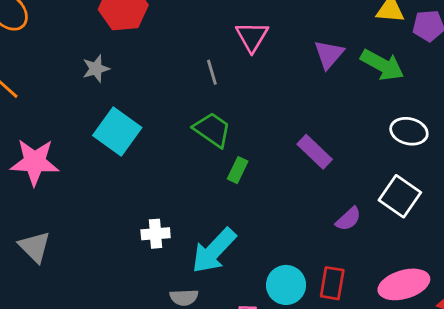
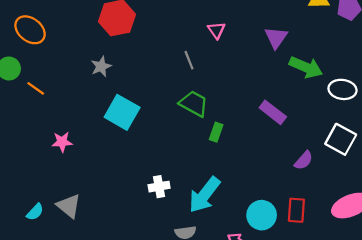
pink triangle: (252, 37) -> (216, 30), size x0.7
green arrow: (382, 65) -> (306, 67), moved
pink star: (35, 162) -> (62, 142), size x0.6

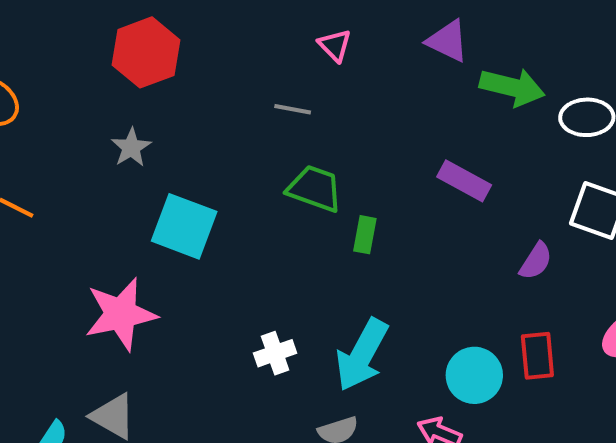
purple triangle: (276, 38) -> (448, 41), turned -30
gray line: (189, 60) -> (293, 109), turned -48
pink star: (62, 142) -> (121, 314), moved, size x1.8

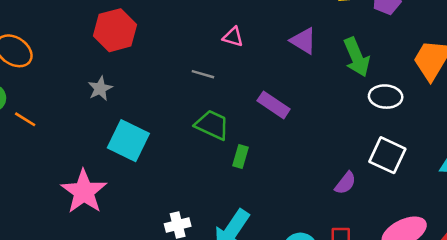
pink triangle: (335, 45) -> (233, 37), turned -35
green arrow: (512, 87) -> (357, 57), moved, turned 48
purple rectangle: (464, 181) -> (274, 105), moved
pink star: (121, 314) -> (84, 192), turned -30

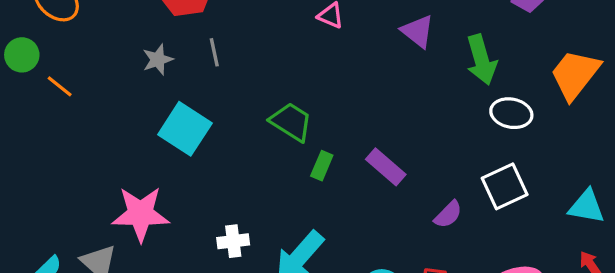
gray line: (203, 74) -> (214, 52), moved, turned 55
purple rectangle: (274, 105) -> (386, 167), moved
white square: (387, 155) -> (505, 186), turned 33
pink star: (84, 192) -> (141, 214), moved, turned 30

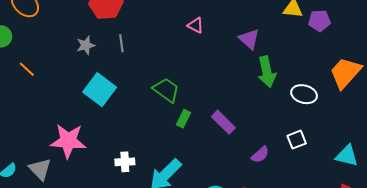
green arrow: (481, 60) -> (267, 72), moved
orange line: (60, 86) -> (27, 69), moved
white square: (505, 186) -> (297, 140), size x0.7

